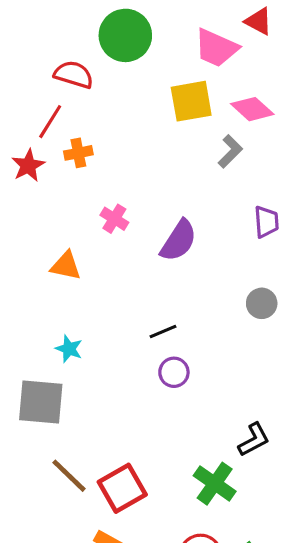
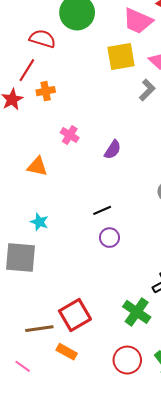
purple semicircle: (179, 241) -> (113, 150), size x0.7
brown line: (69, 476) -> (39, 329), moved, turned -52

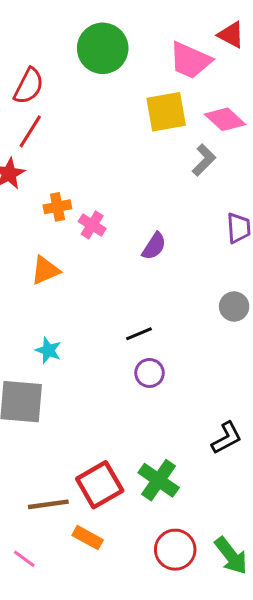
red semicircle: (43, 39) -> (29, 86), moved, turned 100
orange cross: (46, 91) -> (57, 207), moved
orange triangle: (37, 166) -> (45, 270), turned -35
green cross: (137, 312) -> (159, 480), moved

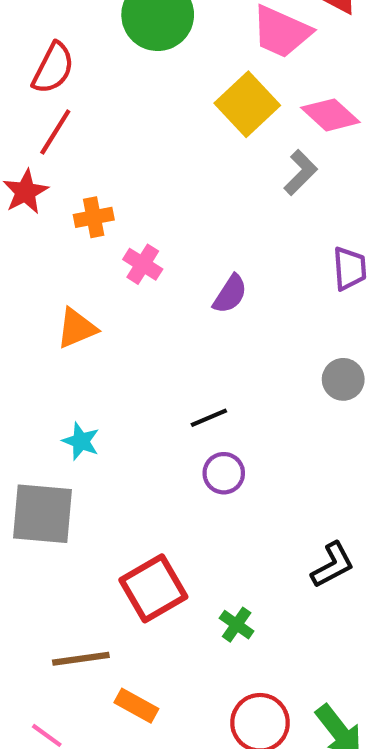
yellow square: (166, 112) -> (247, 104), turned -33
orange cross: (57, 207) -> (94, 217), moved
green cross: (159, 480) -> (237, 625), size x0.6
red square: (100, 485) -> (153, 588), moved

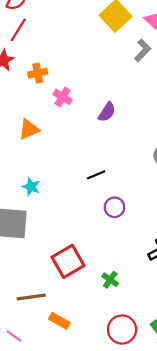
purple circle: (224, 473) -> (114, 207), moved

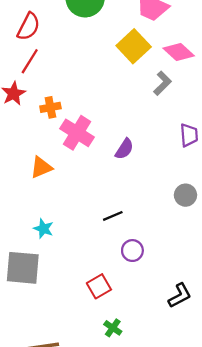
pink cross: (63, 97) -> (77, 133), size x1.6
red square: (68, 261) -> (99, 286), moved, size x0.7
green cross: (110, 280) -> (113, 328), moved

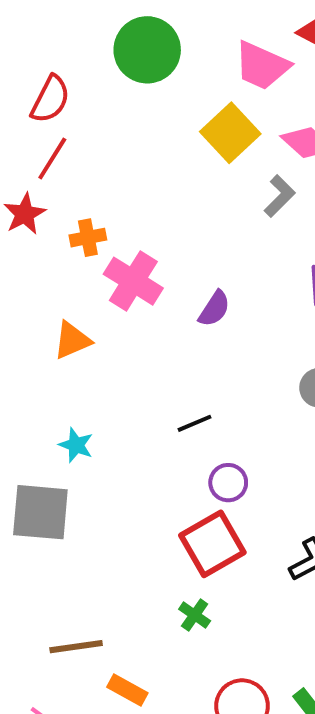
red square: (99, 286) -> (212, 544), moved, size x1.5

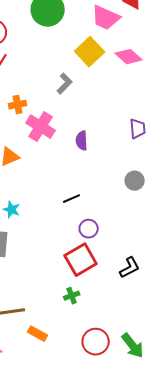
gray L-shape: (280, 196) -> (65, 84), moved
purple semicircle: (214, 309) -> (82, 141), turned 144
green cross: (195, 615) -> (72, 296), turned 35

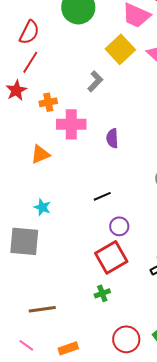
pink cross: (41, 127) -> (71, 124), turned -32
orange rectangle: (38, 334) -> (68, 348), moved, turned -48

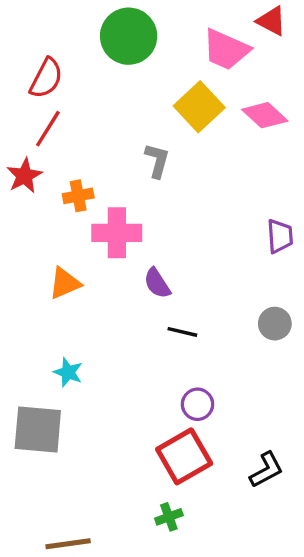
gray L-shape: (95, 81) -> (157, 161), turned -30
purple semicircle: (112, 138) -> (157, 283), moved, turned -30
black line: (102, 196) -> (182, 332), moved, turned 36

